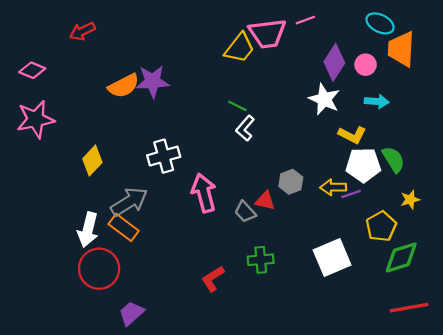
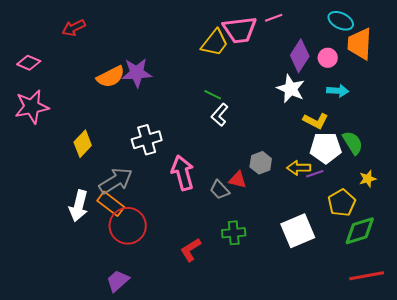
red circle: (99, 269) -> (128, 226), moved

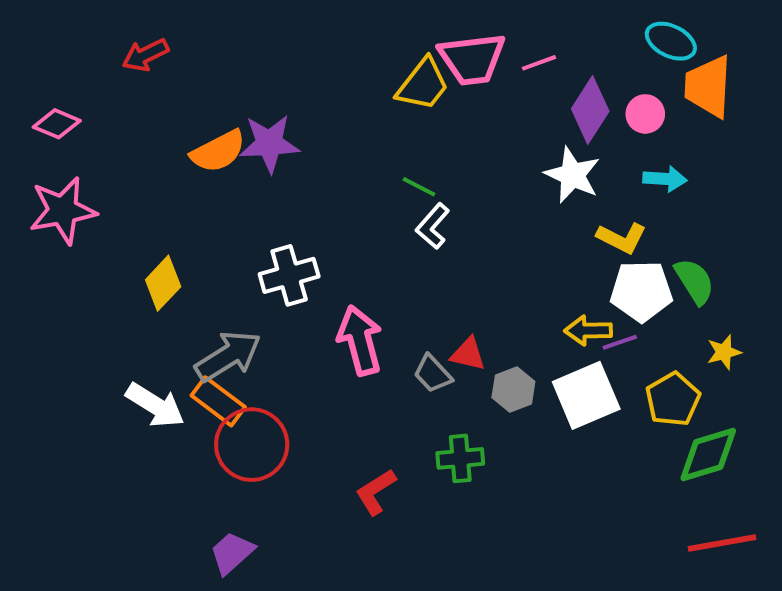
pink line: (274, 18) -> (539, 63), moved
gray hexagon: (261, 163) -> (513, 389), moved
white arrow: (79, 206) -> (155, 405), turned -72
white square: (298, 231) -> (586, 395), moved

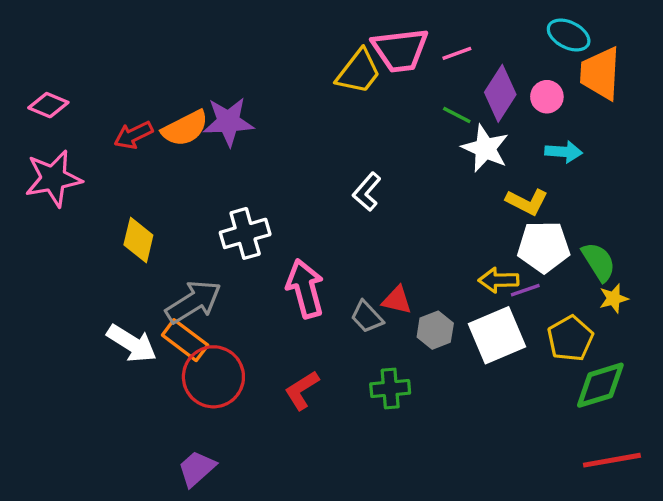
red arrow: (145, 55) -> (133, 135), moved
green line: (419, 187) -> (457, 115), moved
green semicircle: (694, 281) -> (599, 262), moved
yellow diamond: (163, 283) -> (138, 240), turned -30
red L-shape: (376, 492) -> (302, 390), moved

